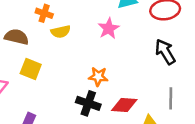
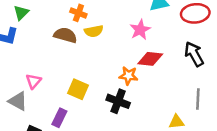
brown semicircle: (17, 37) -> (65, 35), moved
yellow square: (31, 69) -> (78, 89), moved
red diamond: (124, 105) -> (150, 59), moved

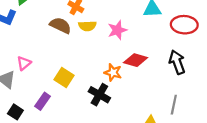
pink star: (140, 30) -> (117, 30), moved

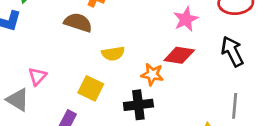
yellow semicircle: (87, 26) -> (113, 54), moved
pink star: (117, 30) -> (186, 19), moved
black cross: (99, 95) -> (138, 105), turned -30

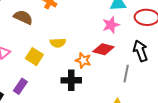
brown semicircle: (78, 23) -> (23, 17), moved
yellow square: (91, 88) -> (34, 57), moved
gray line: (235, 106) -> (126, 74), moved

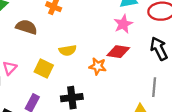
gray line: (126, 74) -> (154, 87), moved
black cross: (71, 80) -> (72, 98), moved

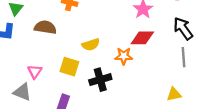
gray line: (154, 87) -> (183, 57), moved
black cross: (72, 98) -> (100, 80), moved

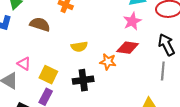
yellow square: (69, 67) -> (48, 75), moved
pink triangle: (35, 72) -> (24, 64), turned -40

